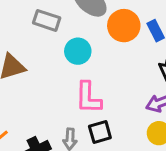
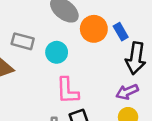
gray rectangle: (47, 20) -> (23, 41), moved

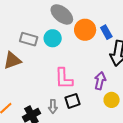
cyan circle: (57, 52) -> (53, 38), moved
purple arrow: (127, 92) -> (100, 81), moved, turned 126

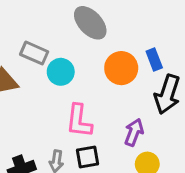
orange circle: (85, 30) -> (121, 68), moved
cyan circle: (53, 38) -> (61, 72), moved

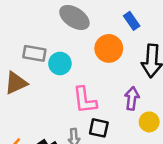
blue rectangle: (154, 59) -> (132, 21), moved
black square: (87, 157) -> (99, 128), turned 36

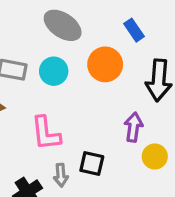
cyan circle: (60, 63) -> (54, 71), moved
pink L-shape: (85, 100) -> (46, 133), moved

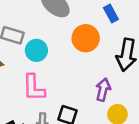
cyan circle: (54, 71) -> (36, 50), moved

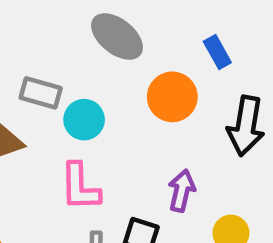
purple arrow: (103, 90) -> (182, 191), moved

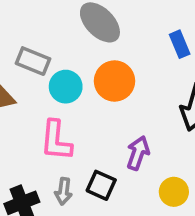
orange circle: (172, 97) -> (115, 81), moved

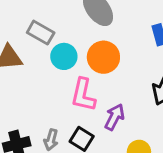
pink L-shape: (56, 141) -> (83, 95), moved

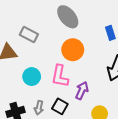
cyan circle: (64, 56) -> (32, 77), moved

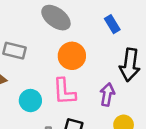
purple arrow: (82, 91) -> (107, 94), moved

